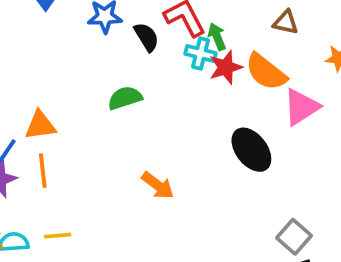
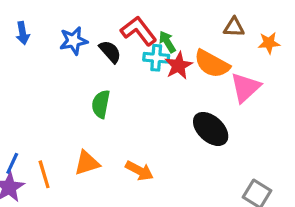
brown triangle: (286, 22) -> (234, 27), moved
green semicircle: (125, 98) -> (101, 104), turned -52
orange triangle: (40, 125) -> (87, 163), moved

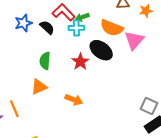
green arrow: (167, 42) -> (82, 17), turned -72
red star: (179, 66) -> (80, 62), moved
black ellipse: (211, 129) -> (101, 50), moved
orange triangle: (87, 163) -> (39, 87), moved

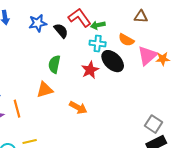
orange star: (146, 11) -> (163, 59), moved
cyan cross: (76, 28) -> (98, 44), moved
orange semicircle: (112, 28) -> (126, 40), size x0.7

